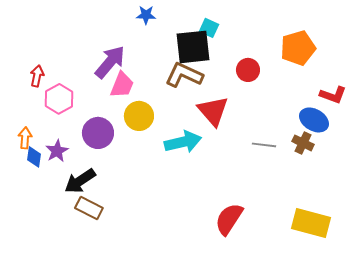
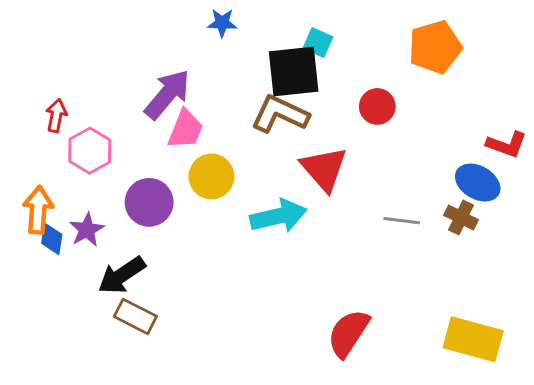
orange pentagon: (298, 48) -> (435, 47), moved
orange arrow: (25, 138) -> (38, 210), size x1.4

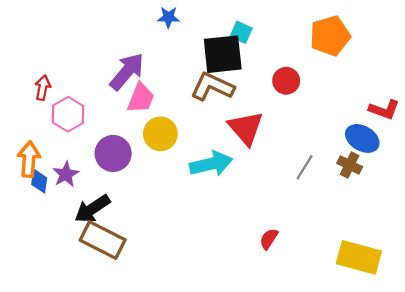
gray line: (402, 221) -> (305, 167), turned -65
brown rectangle: (135, 316) -> (103, 240), size x1.4
red semicircle: (348, 333) -> (269, 239), moved, size x0.6

